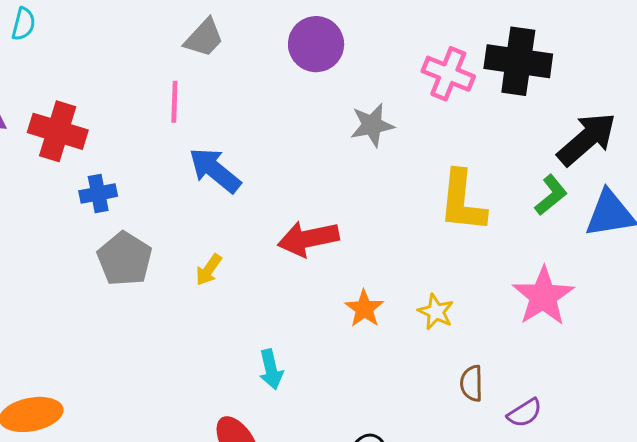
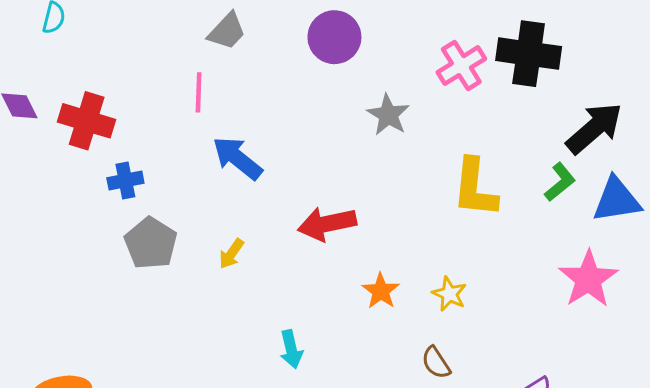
pink cross: (448, 74) -> (461, 66), turned 36
gray star: (372, 125) -> (388, 115), turned -30
pink star: (543, 296) -> (588, 279), moved
brown semicircle: (472, 383) -> (436, 363), moved, turned -32

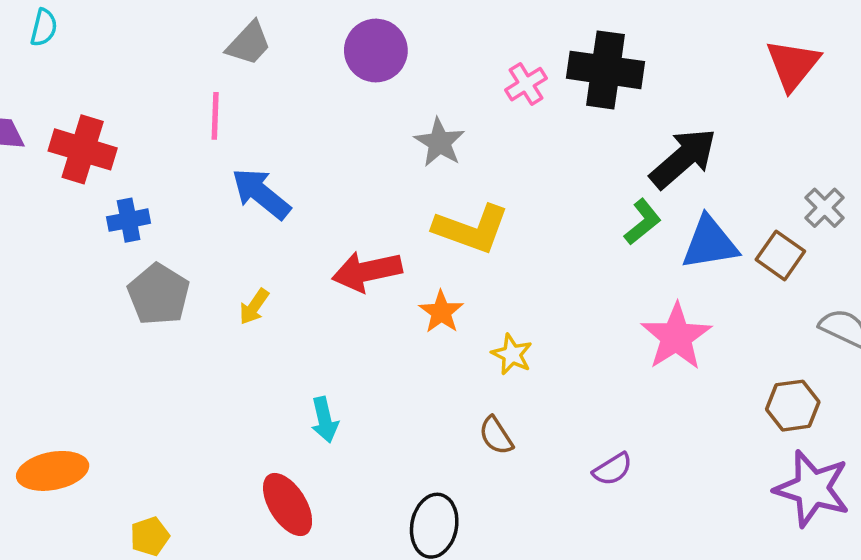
pink cross: (461, 66) -> (526, 84), size x0.7
yellow L-shape: (475, 188) -> (471, 229), moved, turned -76
orange star: (381, 291) -> (441, 312), moved

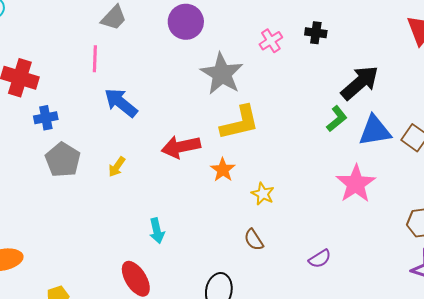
black cross: (606, 70) -> (316, 33), size x0.5
gray star: (439, 142) -> (222, 74), size x1.5
yellow L-shape: (471, 229) -> (240, 123), turned -33

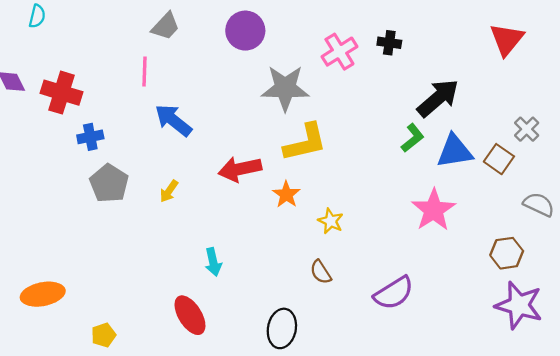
pink cross: (271, 41) -> (339, 52), size x1.4
gray star: (222, 74) -> (285, 88), turned -30
purple semicircle: (320, 259) -> (394, 293), size x1.6

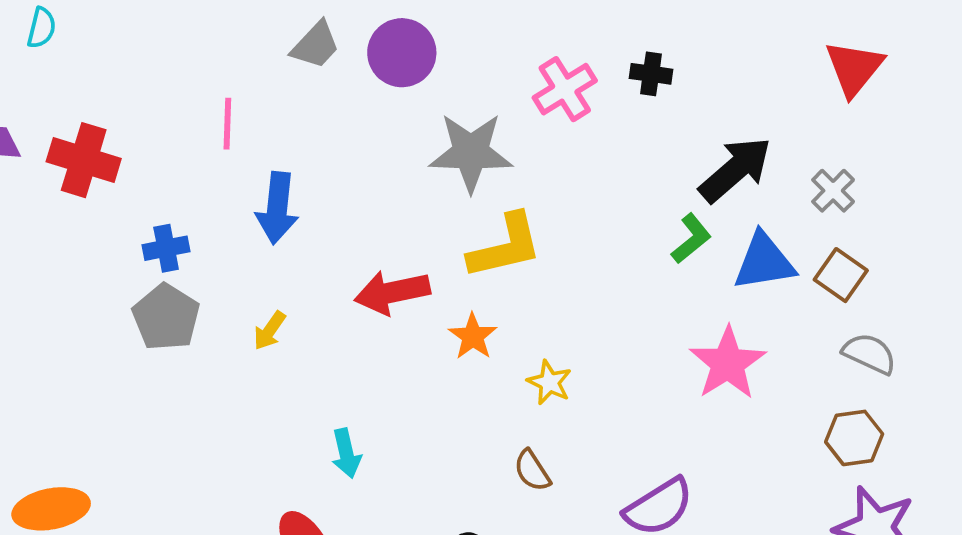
gray trapezoid: (166, 26) -> (316, 45), moved
blue arrow: (173, 120) -> (277, 208), turned -123
gray cross: (527, 129) -> (833, 191), moved
blue cross: (90, 137) -> (166, 248), moved
gray semicircle: (539, 204) -> (869, 354), moved

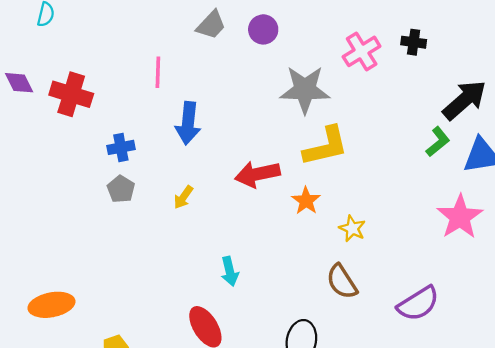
purple circle: (402, 53) -> (263, 29), size x0.7
gray pentagon: (166, 317) -> (121, 189), size x0.7
brown semicircle: (532, 471) -> (342, 282), size x1.4

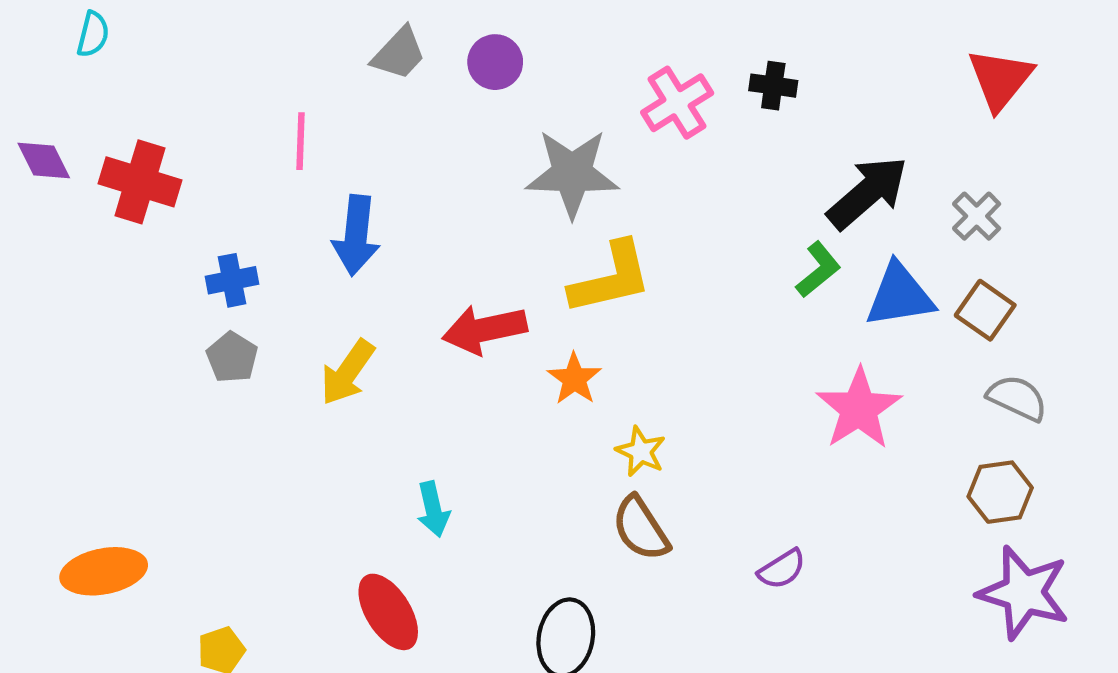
yellow arrow: (183, 197) -> (348, 372), size x1.5
yellow star: (352, 228) -> (641, 451), moved
purple semicircle: (418, 304) -> (782, 569), size x0.6

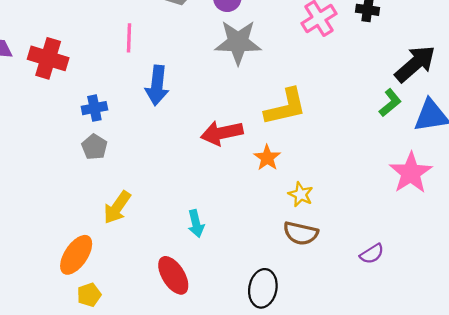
gray star: (572, 173) -> (238, 42), moved
yellow arrow: (348, 372) -> (117, 207), moved
brown semicircle: (641, 528) -> (301, 233), turned -44
orange ellipse: (104, 571) -> (76, 255), moved, turned -45

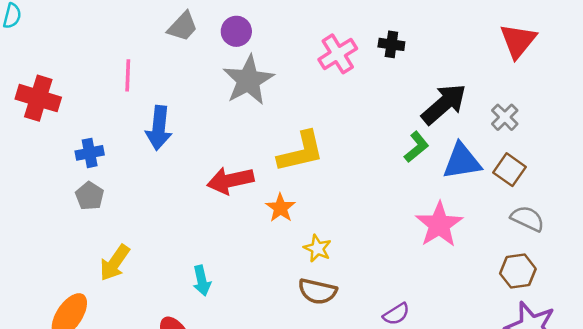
gray star: (238, 42) -> (248, 80), turned -30

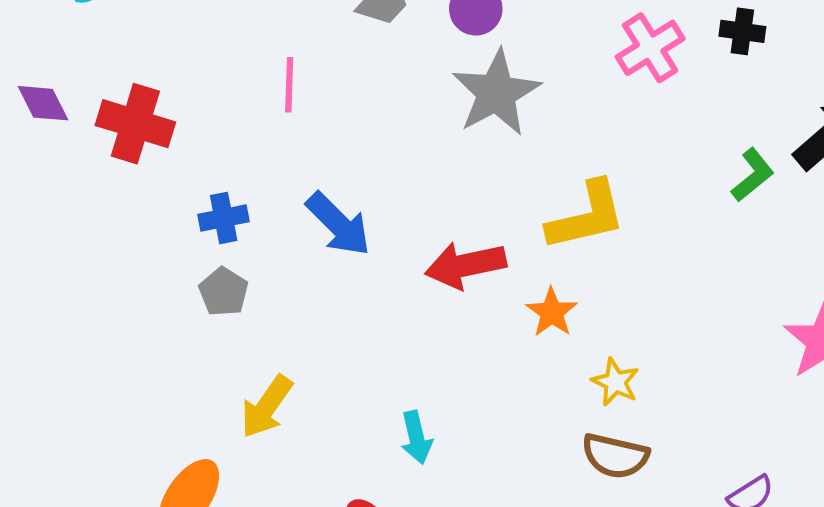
blue arrow: (159, 128) -> (338, 224), moved, turned -51
green L-shape: (416, 147) -> (753, 175), moved

